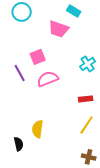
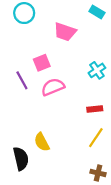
cyan rectangle: (74, 11) -> (97, 12), moved
yellow semicircle: (38, 129) -> (42, 142), turned -36
black semicircle: (19, 144) -> (21, 159), size x1.5

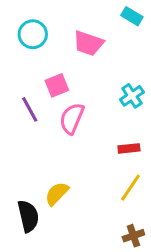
cyan circle: (24, 13) -> (33, 34), moved
pink semicircle: (53, 87) -> (72, 118), turned -45
yellow semicircle: (42, 142) -> (57, 194), turned 72
brown cross: (98, 173) -> (133, 236), turned -32

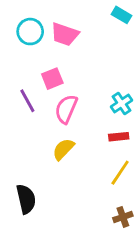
pink trapezoid: (88, 43) -> (65, 34), moved
cyan cross: (132, 96) -> (121, 103), moved
yellow semicircle: (57, 194) -> (63, 149), moved

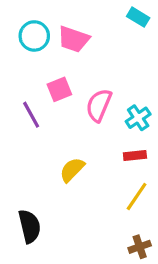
pink semicircle: (66, 109) -> (99, 105), moved

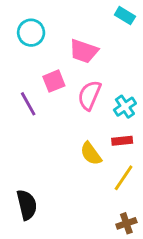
pink trapezoid: (74, 39) -> (84, 51), moved
yellow semicircle: (72, 170) -> (91, 154), moved, turned -80

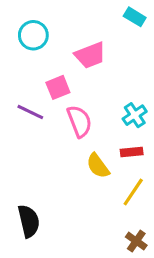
pink trapezoid: (84, 51) -> (90, 55), turned -40
pink semicircle: (89, 95) -> (79, 121), moved, turned 136
purple line: (28, 104) -> (30, 112), turned -35
brown cross: (126, 223) -> (136, 241), turned -36

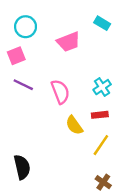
cyan rectangle: (135, 17) -> (102, 23), moved
pink square: (58, 87) -> (16, 56), moved

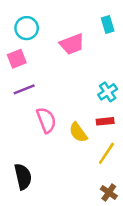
cyan rectangle: (102, 23) -> (108, 24), turned 42
purple line: (23, 85) -> (24, 89), turned -48
pink semicircle: (60, 92) -> (46, 120), moved

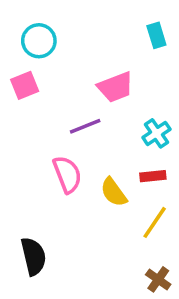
pink trapezoid: (72, 44) -> (115, 87), moved
purple line: (24, 89) -> (85, 126), moved

